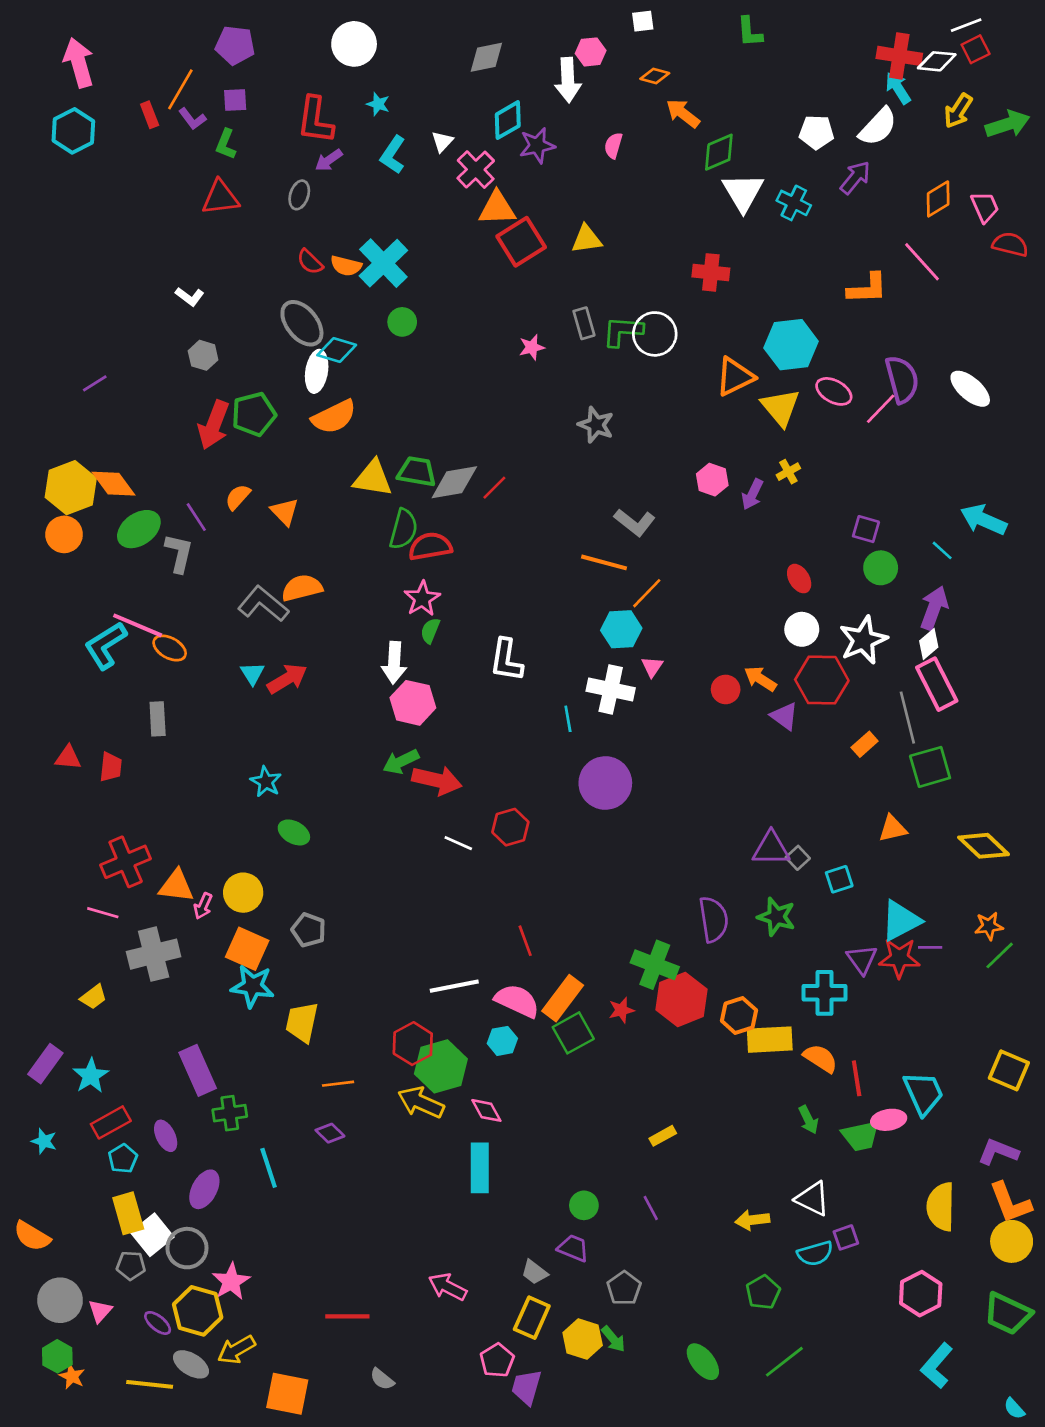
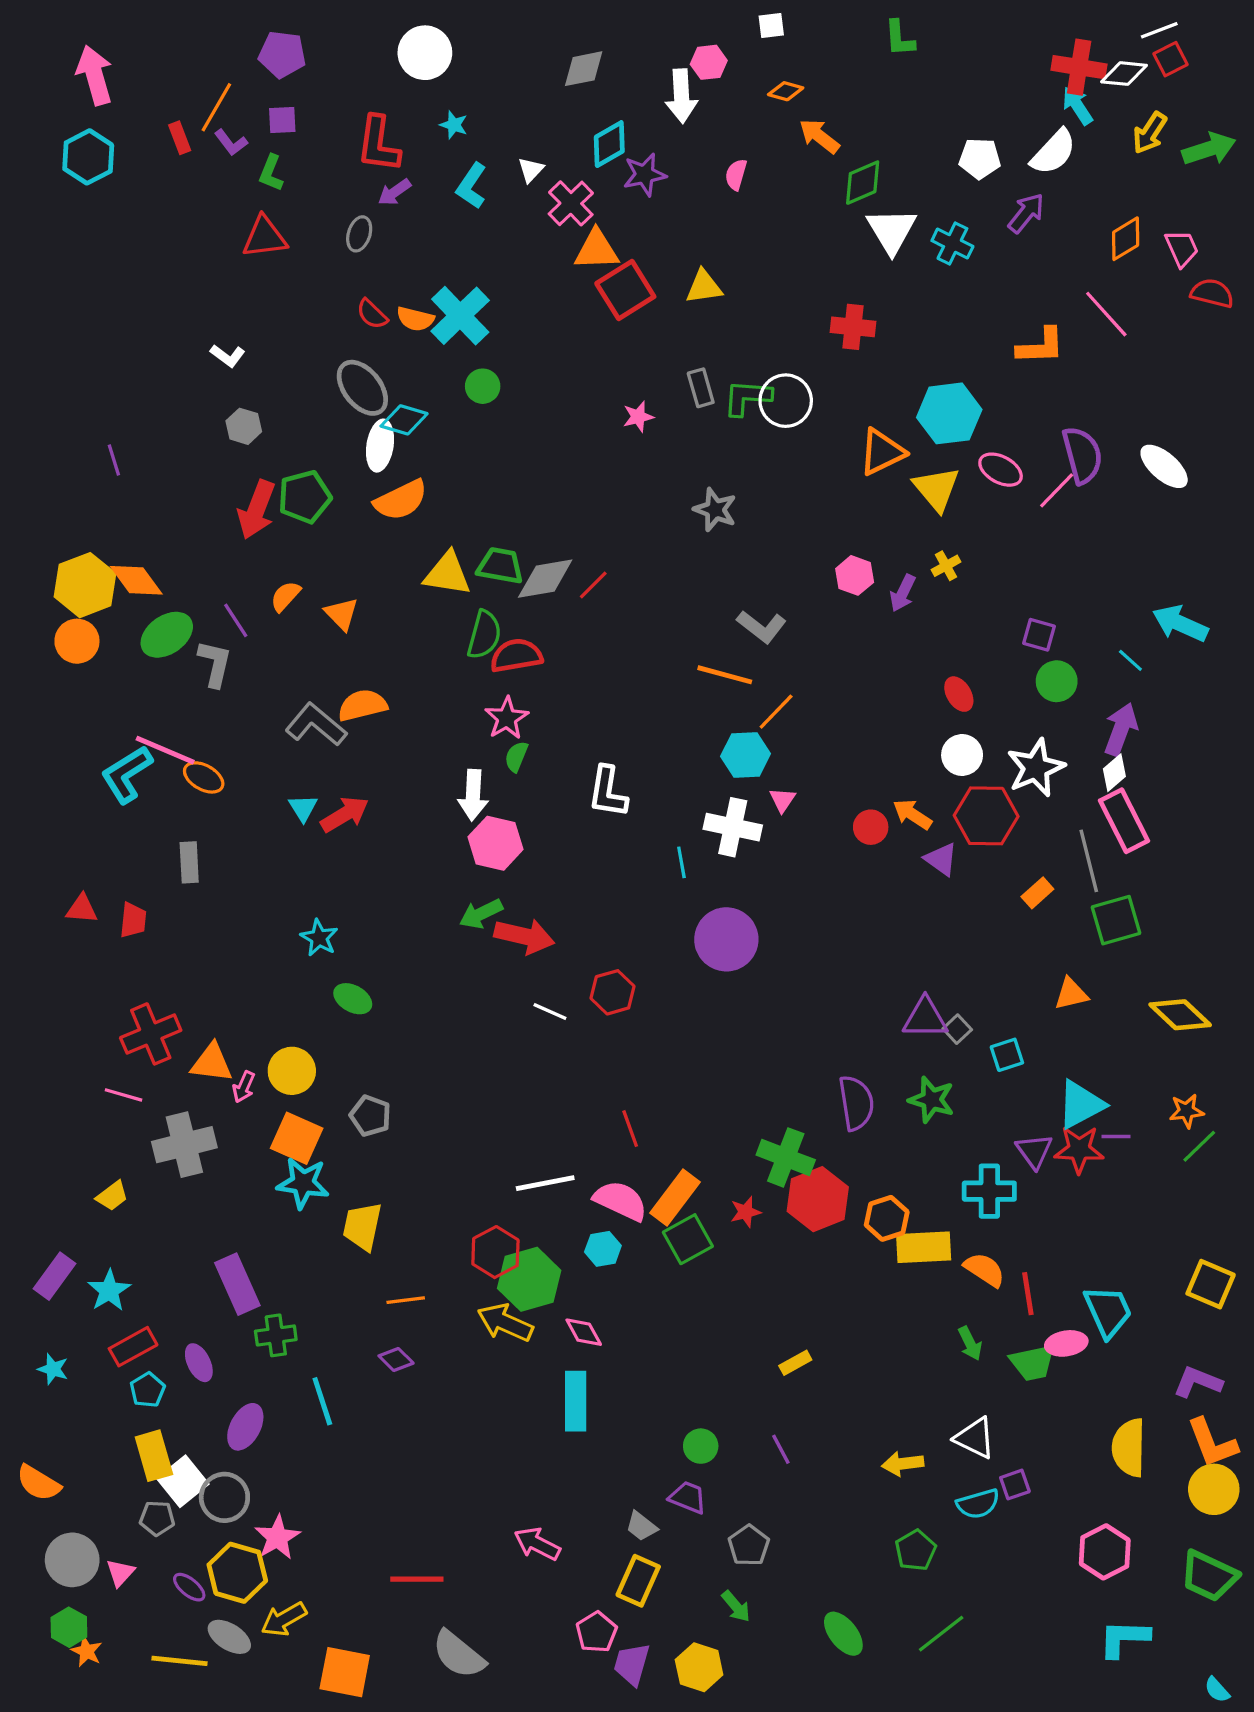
purple line: (95, 383) -> (114, 460), turned -75
yellow hexagon: (583, 1339) -> (699, 1667), moved
cyan L-shape: (937, 1366) -> (1124, 1638), turned 51
gray semicircle: (382, 1379) -> (459, 1654), size x1.8

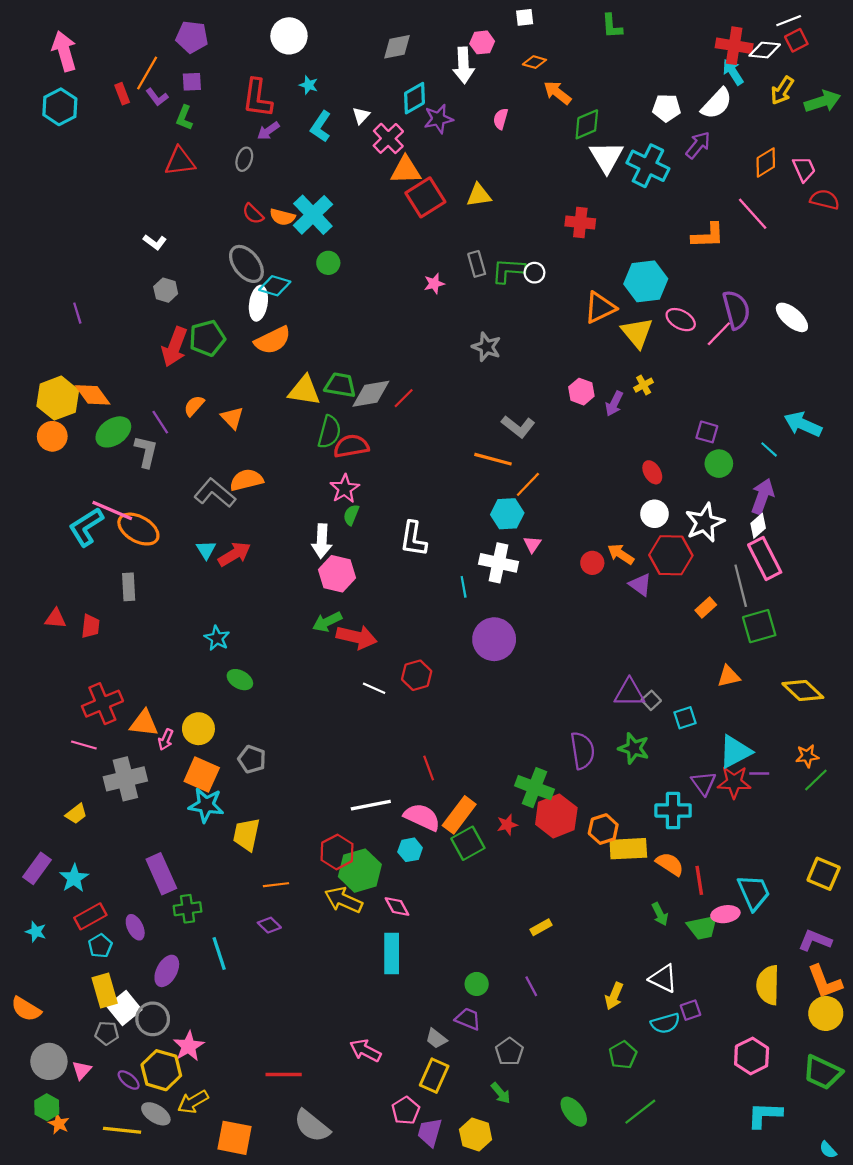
cyan cross: (952, 244) -> (648, 166), size x1.5
white circle: (786, 401) -> (534, 273), size x0.6
orange ellipse: (204, 777) -> (138, 529), size x1.5
yellow arrow: (903, 1464) -> (614, 996), turned -60

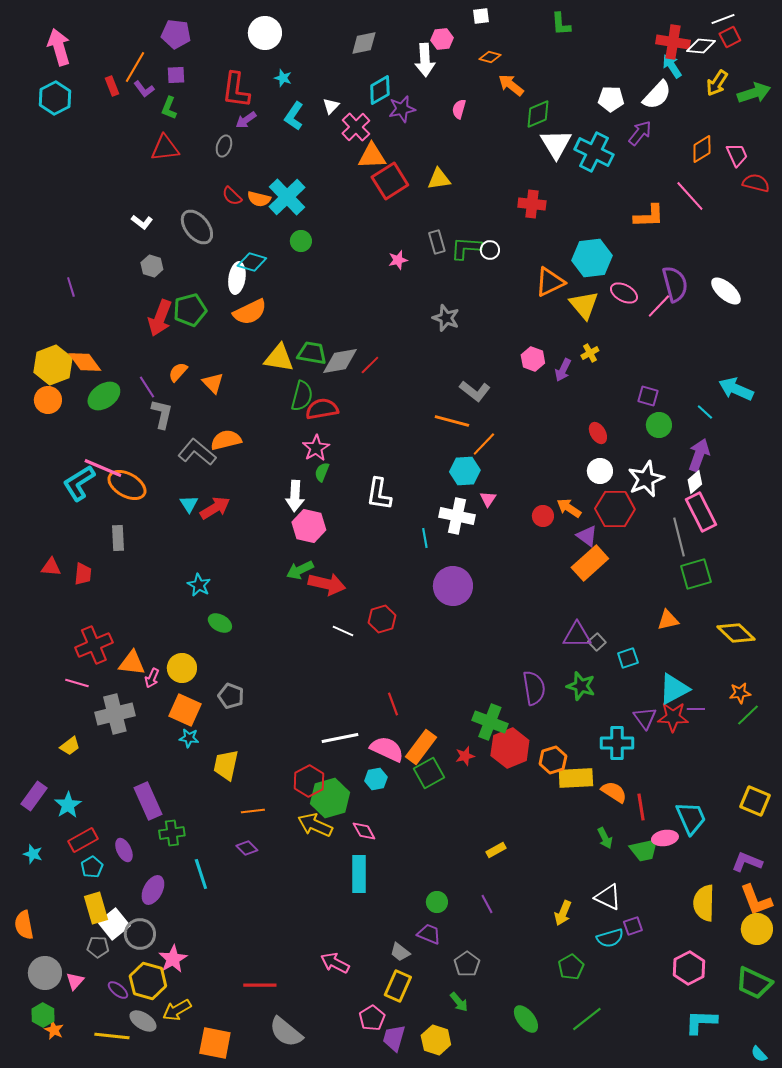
gray ellipse: (246, 264) -> (197, 227), moved
gray L-shape: (146, 452) -> (162, 414), moved
orange rectangle: (706, 608) -> (590, 563), moved, size x1.8
cyan star: (206, 805) -> (189, 738), size x0.6
orange semicircle: (26, 1009) -> (24, 925), turned 48

